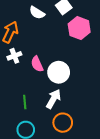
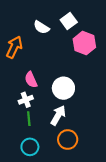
white cross: (14, 56) -> (26, 100), moved
pink semicircle: (37, 64) -> (31, 80), moved

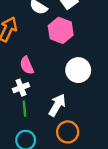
pink hexagon: (84, 43) -> (61, 30), moved
white circle: (63, 88) -> (78, 70), moved

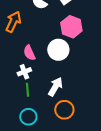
pink hexagon: (61, 30) -> (71, 27), moved
white circle: (78, 70) -> (58, 50), moved

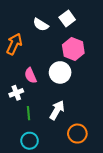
white cross: (24, 72) -> (16, 93), moved
orange circle: (64, 110) -> (77, 134), moved

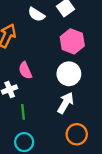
white circle: (60, 72) -> (69, 74), moved
white arrow: (57, 110) -> (66, 103), moved

